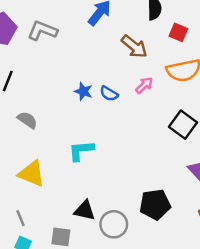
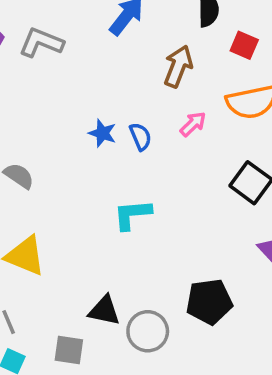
brown arrow: (134, 47) -> (178, 66), turned -108
blue semicircle: (109, 94) -> (140, 137), turned -144
cyan L-shape: (81, 151) -> (132, 214), moved

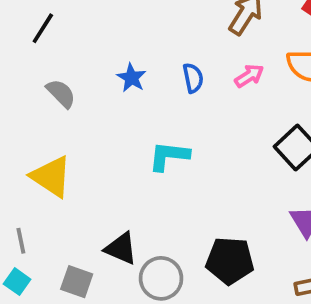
blue star: (102, 133) -> (131, 78), moved

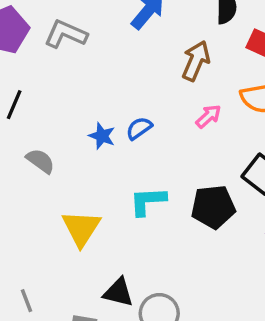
blue semicircle: (193, 78) -> (139, 128), moved, turned -104
yellow triangle: (51, 177) -> (81, 228), moved, turned 39
black pentagon: (230, 261) -> (213, 207), moved

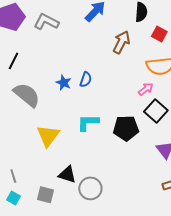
pink arrow: (208, 116) -> (146, 89), moved
blue semicircle: (139, 128) -> (86, 79), turned 140
gray semicircle: (40, 161) -> (27, 95), size x1.6

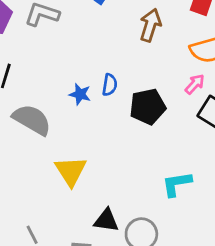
cyan L-shape: (88, 122) -> (177, 184), moved
black pentagon: (126, 128) -> (148, 107), moved

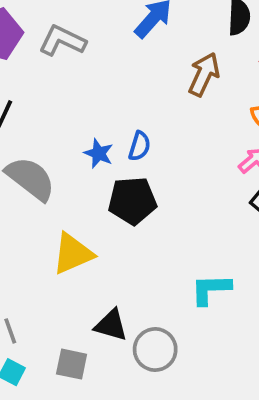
black pentagon: (148, 107) -> (132, 201), moved
yellow triangle: (71, 171) -> (73, 254), turned 32

